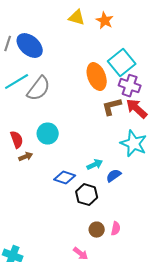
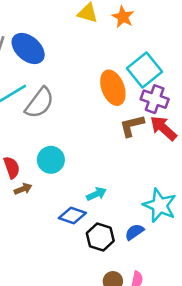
cyan star: (134, 144) -> (160, 205), moved
cyan arrow: (95, 165) -> (96, 194), moved
blue semicircle: (114, 176) -> (134, 232), moved

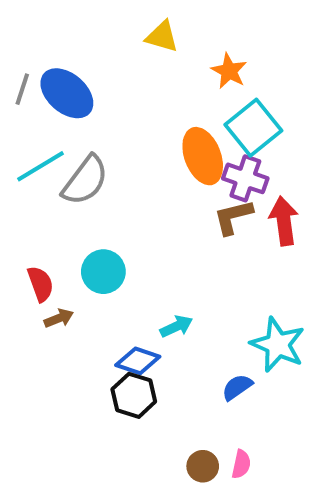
orange star: (123, 17) -> (229, 71), moved
purple cross: (155, 99) -> (245, 178), moved
red arrow: (163, 128) -> (284, 221), turned 40
black hexagon: (100, 237) -> (134, 395), moved

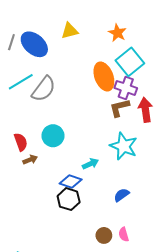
yellow triangle: (162, 36) -> (70, 31), moved, turned -30
cyan star: (278, 345) -> (124, 146), moved
pink semicircle: (241, 464) -> (124, 234), turned 152

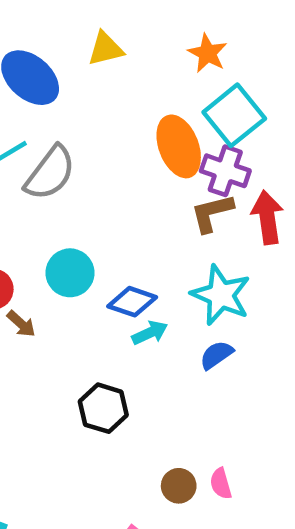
brown arrow: (30, 160) -> (21, 324), turned 64
blue diamond: (71, 181) -> (132, 302), moved
blue semicircle: (122, 195) -> (216, 355), moved

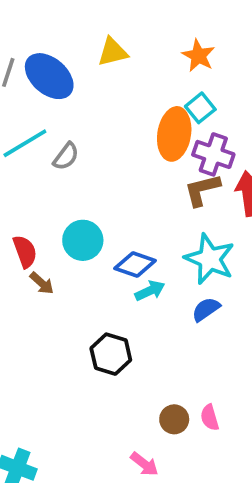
cyan square: (234, 115) -> (200, 108), moved, size x0.6
orange ellipse: (179, 146) -> (174, 134), turned 30
gray semicircle: (50, 173) -> (66, 156), size x0.6

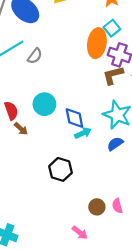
blue diamond: (135, 265) -> (74, 118), turned 60

